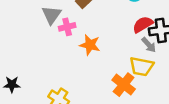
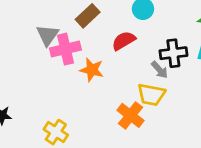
red semicircle: (143, 24) -> (124, 41), moved
pink cross: (67, 27) -> (65, 49), size x1.5

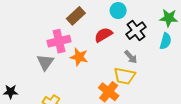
gray triangle: (47, 35) -> (45, 62), moved
black cross: (173, 53) -> (136, 31), moved, turned -30

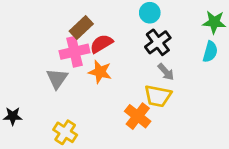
brown rectangle: (76, 16) -> (81, 28), moved
black cross: (136, 31) -> (158, 42), moved
red semicircle: (103, 35) -> (101, 44), moved

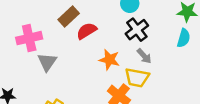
pink cross: (75, 52) -> (29, 38), moved
orange star: (100, 72) -> (109, 60), moved

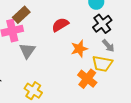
brown rectangle: (69, 17) -> (21, 15), moved
orange star: (109, 60) -> (79, 49), turned -30

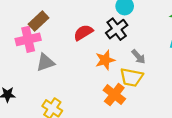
black cross: (102, 24) -> (117, 29), moved
gray triangle: (27, 51) -> (45, 62), turned 36

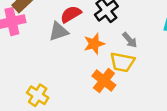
gray triangle: (45, 62) -> (59, 31), moved

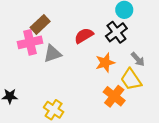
gray triangle: (59, 31) -> (52, 54), moved
yellow trapezoid: (122, 62) -> (131, 79), turned 45

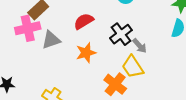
black cross: (116, 32) -> (121, 34), moved
orange star: (105, 63) -> (86, 53), moved

